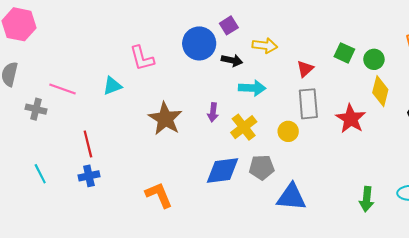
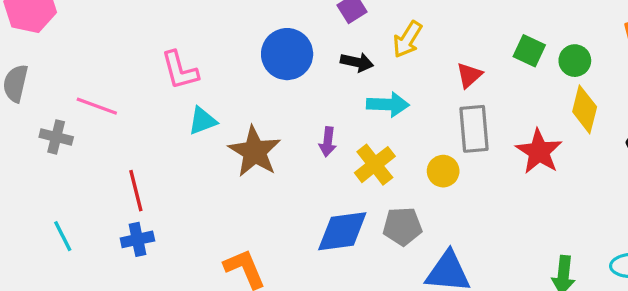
blue circle: (199, 43) -> (287, 54), moved
yellow arrow: (265, 46) -> (407, 39), turned 115
pink L-shape: (142, 58) -> (180, 70), moved
cyan triangle: (112, 86) -> (203, 121), moved

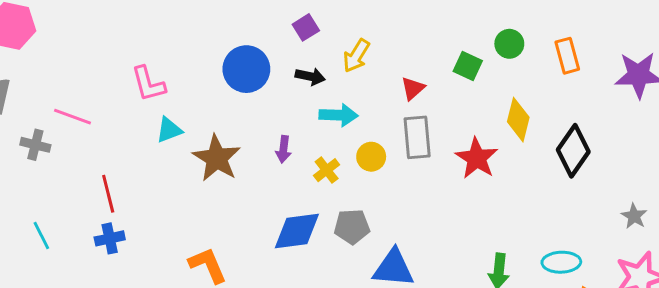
green circle: (575, 61) -> (509, 44), moved
yellow cross: (375, 165) -> (327, 170), size x0.7
yellow circle: (443, 171) -> (371, 157), moved

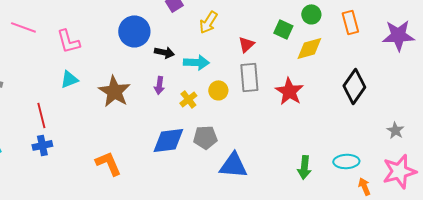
black arrow: (310, 76) -> (164, 52), moved
pink line: (73, 117) -> (23, 27), moved
yellow diamond: (518, 120) -> (309, 48), moved, turned 60
cyan triangle: (169, 130) -> (69, 79), moved

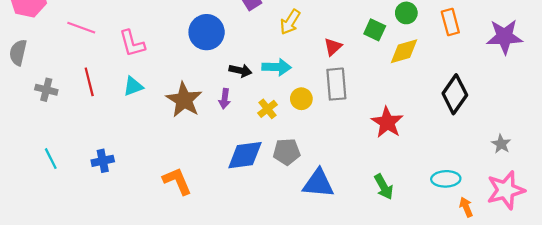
black arrow: (164, 52) -> (240, 71), moved
purple arrow: (159, 85) -> (225, 99), moved
red star: (289, 91) -> (387, 122), moved
red line: (41, 115) -> (89, 82), moved
green arrow: (304, 167) -> (384, 187), moved, turned -35

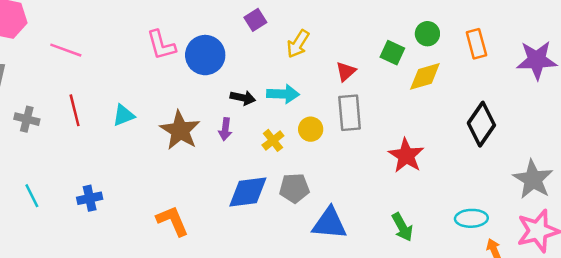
pink L-shape: (132, 43) -> (161, 45), moved
gray star: (501, 144) -> (533, 179), size x1.8

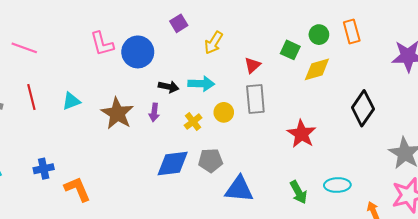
orange rectangle: (476, 44) -> (352, 31), moved
cyan ellipse: (471, 218) -> (337, 185), moved
orange L-shape: (173, 221) -> (77, 189), moved

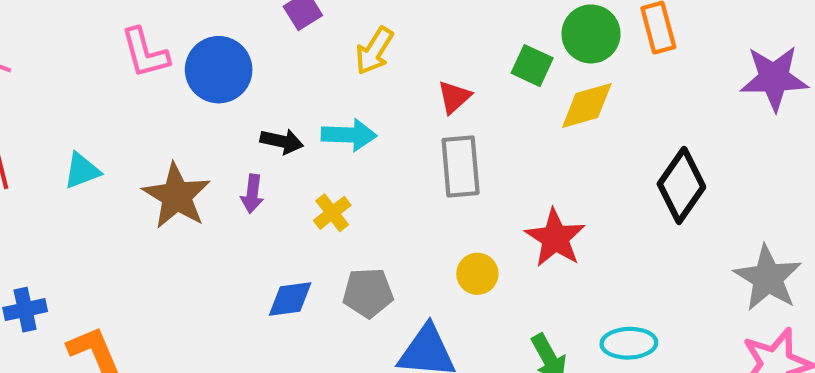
green circle: (319, 35) -> (591, 34), size x1.4
yellow circle: (224, 112) -> (477, 274), moved
blue diamond: (173, 164) -> (290, 299), size x0.7

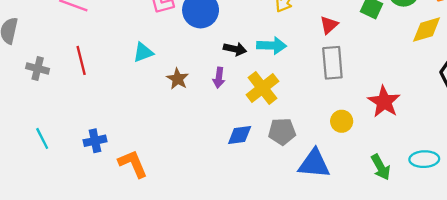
yellow diamond: (587, 105) -> (427, 29), moved
cyan triangle: (82, 171) -> (143, 52), moved
brown star: (177, 196) -> (178, 79), size x0.6
yellow cross: (332, 213) -> (262, 88), size x1.6

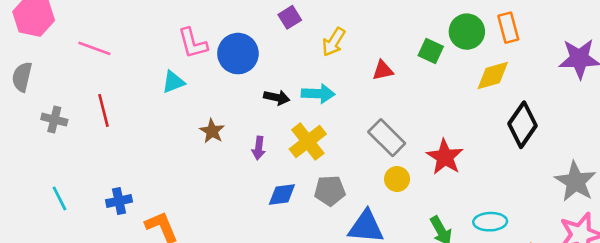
red triangle: (329, 25) -> (383, 70), turned 30
cyan triangle: (143, 52) -> (173, 82), moved
gray rectangle: (332, 63) -> (387, 138), moved, turned -40
purple arrow: (219, 78) -> (259, 148), moved

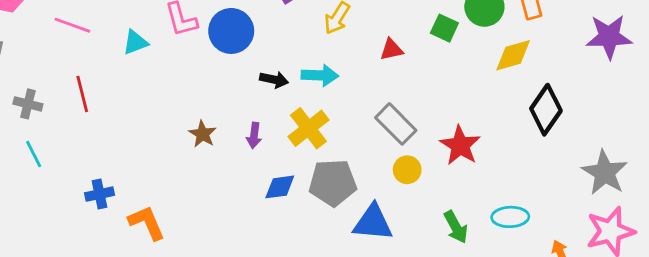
cyan triangle: (173, 82) -> (135, 42), moved
brown star: (212, 131) -> (203, 134), moved
gray pentagon: (330, 191) -> (333, 183), size x1.4
cyan line: (59, 198) -> (34, 154), moved

